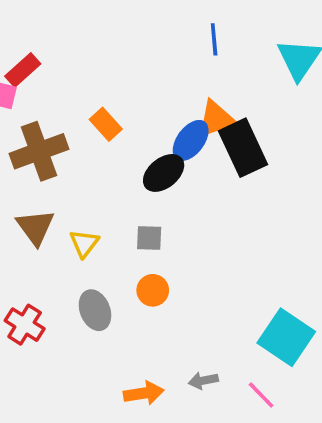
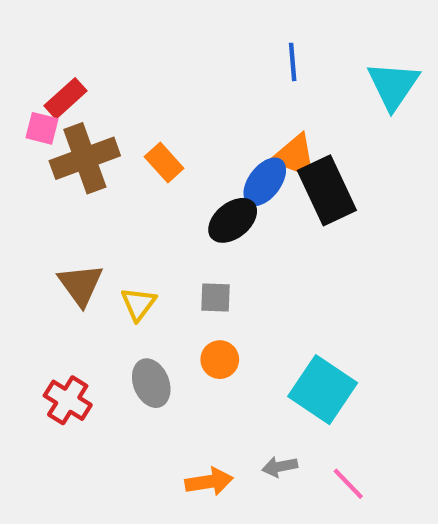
orange triangle: (216, 119) -> (295, 156), turned 39
brown cross: (39, 151) -> (85, 158), moved
cyan square: (286, 337) -> (323, 390), moved

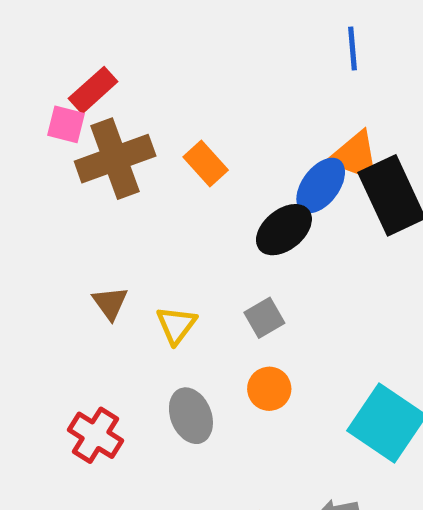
brown triangle: (81, 285) -> (110, 303), size x0.7
gray square: (215, 297) -> (264, 318), turned -32

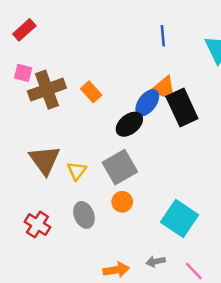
red rectangle: (93, 90) -> (24, 30), moved
brown triangle: (110, 303) -> (45, 160), size x1.8
gray square: (264, 318) -> (120, 167), size x1.8

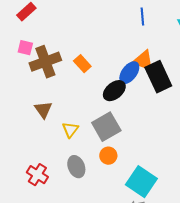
brown triangle: (45, 160) -> (43, 110), moved, size x0.7
cyan square: (180, 219) -> (141, 182), moved

